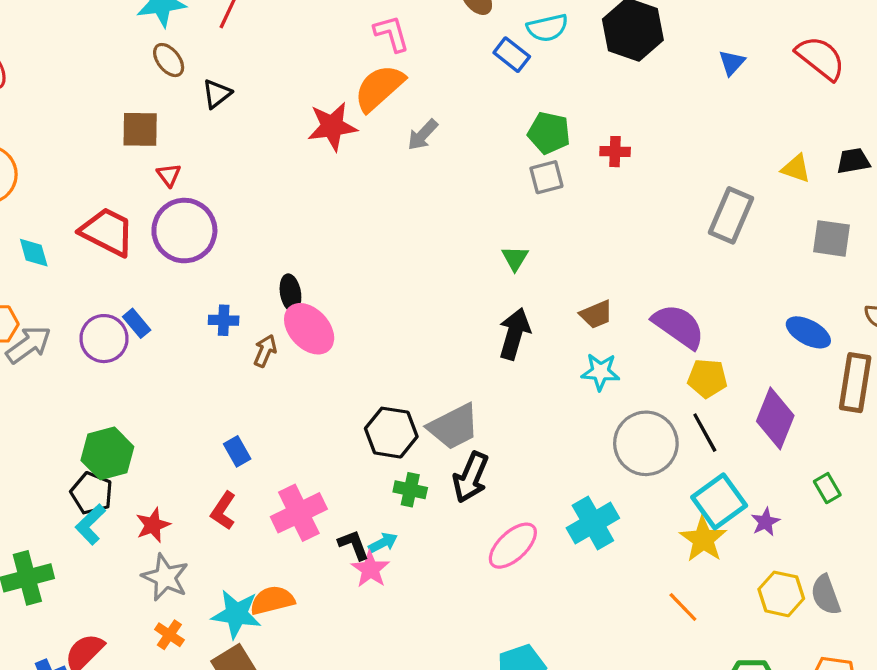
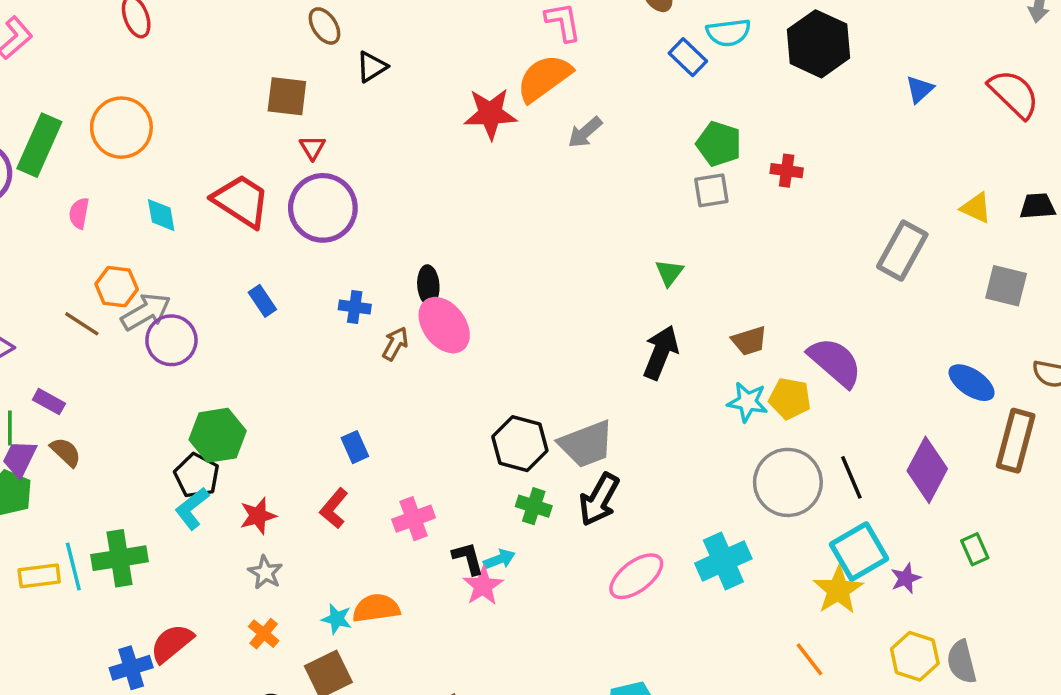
purple circle: (104, 339) -> (171, 340), moved
yellow pentagon: (707, 378) -> (790, 399), moved
pink cross: (299, 513) -> (414, 519), size x0.7
gray star: (165, 577) -> (265, 572), size x0.7
cyan star: (236, 614) -> (337, 619), size x0.6

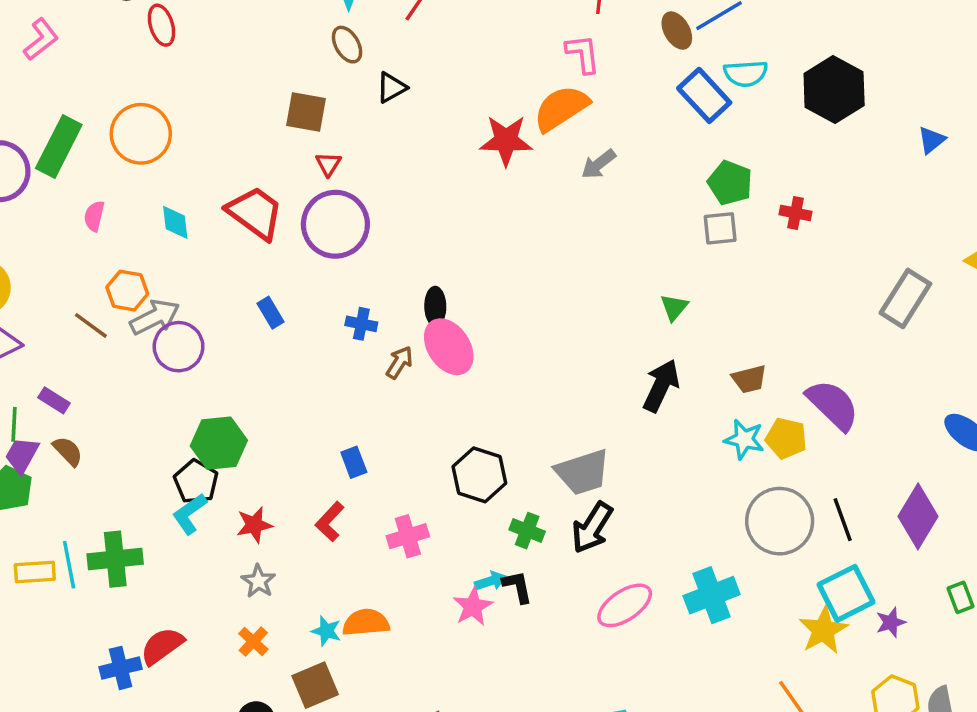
blue rectangle: (688, 57) -> (704, 95), size x1.4
black hexagon: (520, 444) -> (479, 475), moved
black L-shape: (468, 558) -> (517, 587), moved

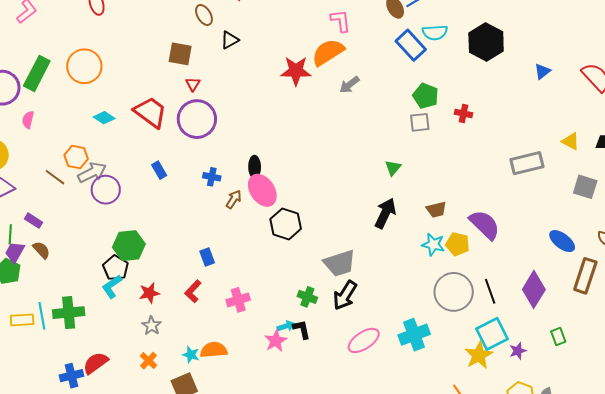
pink semicircle: (94, 216) -> (28, 120), moved
cyan diamond: (175, 222) -> (104, 118), turned -50
gray rectangle: (905, 298) -> (527, 163), turned 44
black hexagon: (479, 475) -> (286, 224), moved

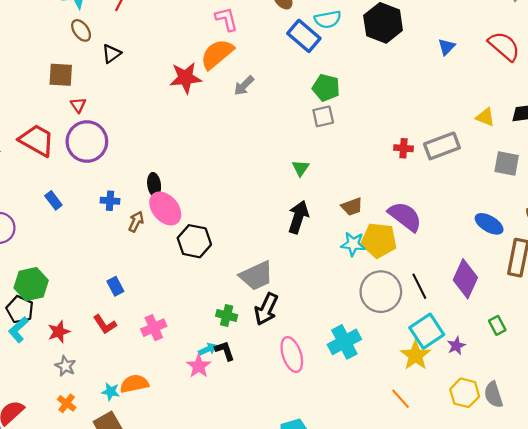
red cross: (463, 113) -> (403, 148), moved
yellow pentagon: (458, 244) -> (379, 240), size x1.4
red L-shape: (193, 291) -> (105, 324), turned -70
pink ellipse: (364, 340) -> (292, 354), turned -68

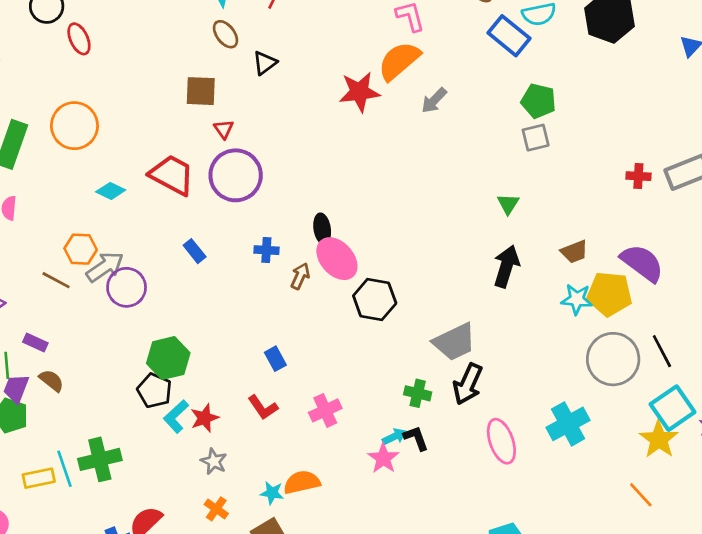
cyan L-shape: (18, 330) -> (176, 416), moved

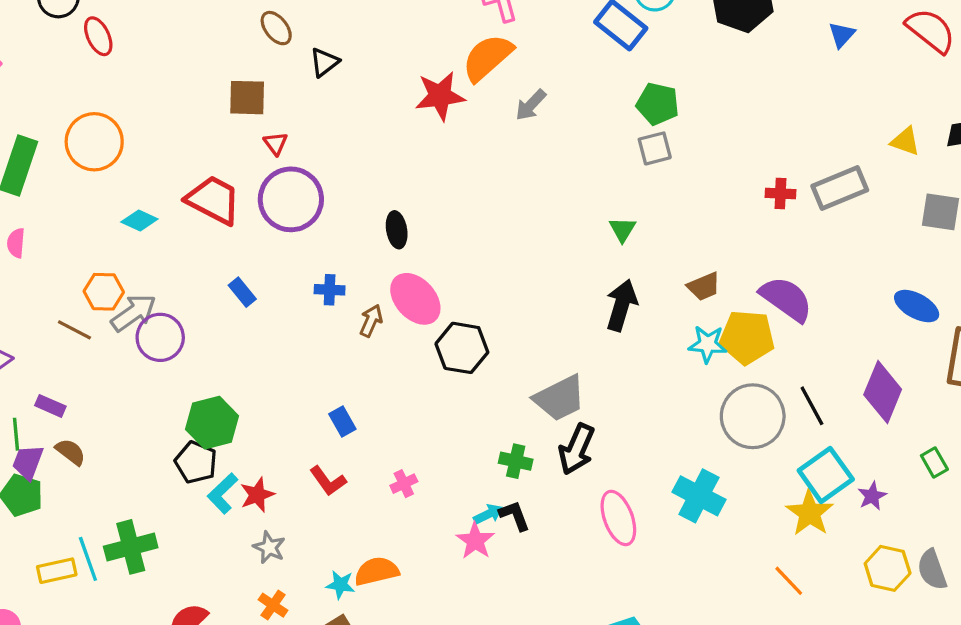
black ellipse: (322, 229) -> (397, 230), moved
pink cross: (325, 410) -> (404, 484), size x0.7
cyan cross: (568, 424) -> (699, 496), turned -33

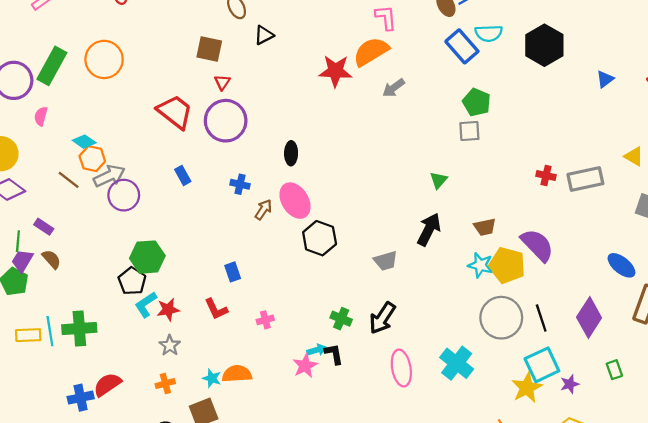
cyan diamond: (139, 220) -> (84, 142), moved
gray trapezoid: (560, 398) -> (386, 261), moved, size x0.7
orange cross: (273, 605) -> (165, 384), turned 30

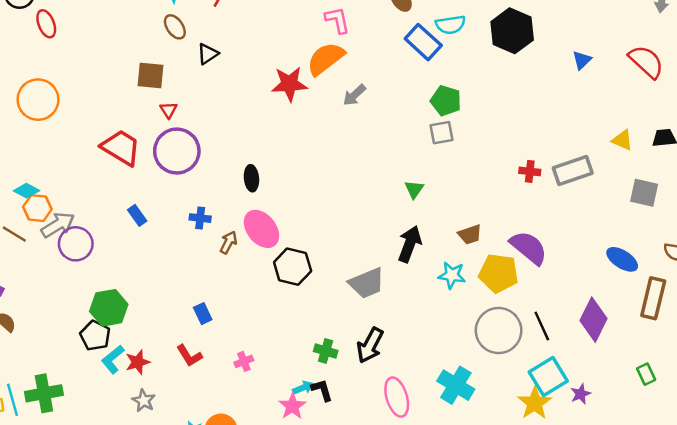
gray trapezoid: (386, 261) -> (367, 283), size x1.4
cyan star: (480, 265) -> (452, 275), moved
green rectangle: (614, 370) -> (646, 374), moved

